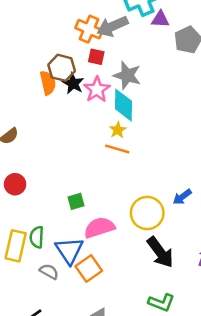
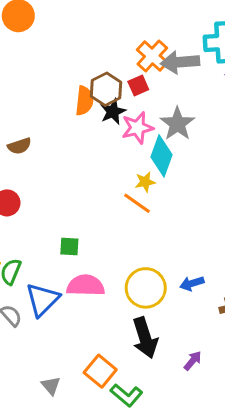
red square: (96, 57) -> (138, 85), moved, turned 35
orange square: (89, 268) -> (100, 371), moved, turned -35

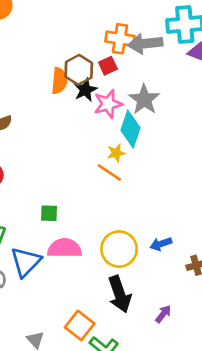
orange cross: (152, 56) -> (120, 39), turned -32

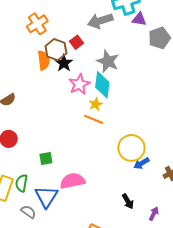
orange cross: (120, 39) -> (37, 24), moved, turned -30
pink star: (108, 104) -> (79, 84), moved
green square: (49, 213) -> (46, 159), moved
yellow circle: (119, 249) -> (131, 148), moved
black arrow: (120, 294) -> (128, 201), moved, size x0.6

